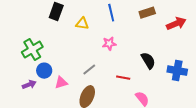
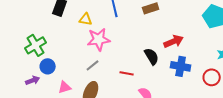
red arrow: (176, 24) -> (174, 41), moved
pink star: (109, 44) -> (99, 39), moved, size x1.6
pink triangle: (61, 83) -> (65, 87), moved

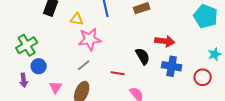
red arrow: (174, 41) -> (165, 41), turned 30
purple arrow: (33, 80) -> (24, 80), turned 104
pink triangle: (65, 87) -> (56, 87), turned -40

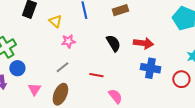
yellow triangle: (77, 19) -> (55, 21), turned 32
pink star: (90, 39) -> (68, 41), size x0.6
black semicircle: (143, 56) -> (113, 43), moved

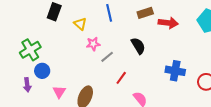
red arrow: (143, 43) -> (168, 23), moved
gray line: (62, 67) -> (107, 57), moved
red line: (96, 75) -> (121, 78), turned -64

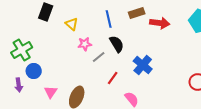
blue line: (109, 13) -> (109, 19), moved
black semicircle: (138, 46) -> (117, 44), moved
blue cross: (175, 71) -> (143, 65), moved, turned 30

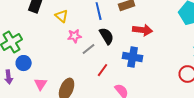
red arrow: (160, 23) -> (143, 30), moved
blue cross: (143, 65) -> (133, 57), turned -30

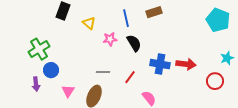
red arrow: (143, 30) -> (186, 64), moved
pink star: (75, 36) -> (110, 39), moved
gray line: (89, 49) -> (103, 72), moved, turned 40

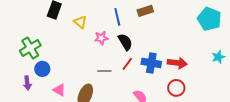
gray line: (103, 72) -> (104, 71), moved
red line: (130, 77) -> (127, 64), moved
red circle: (215, 81) -> (176, 88), moved
pink triangle: (68, 91) -> (59, 90), turned -32

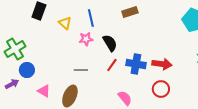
blue line: (117, 17) -> (91, 18), moved
gray line: (104, 71) -> (81, 70), moved
purple arrow: (27, 83) -> (12, 84), turned -112

